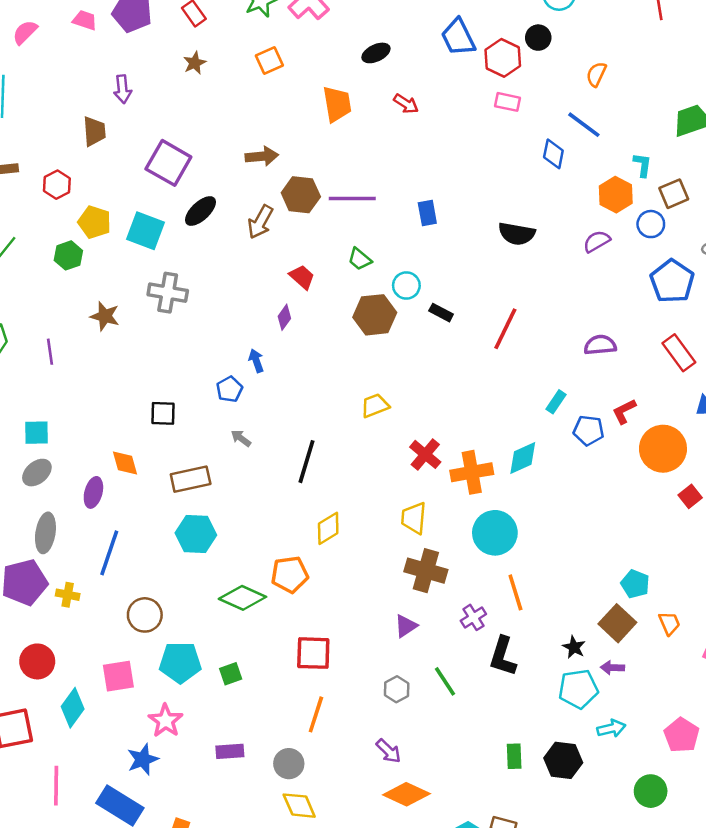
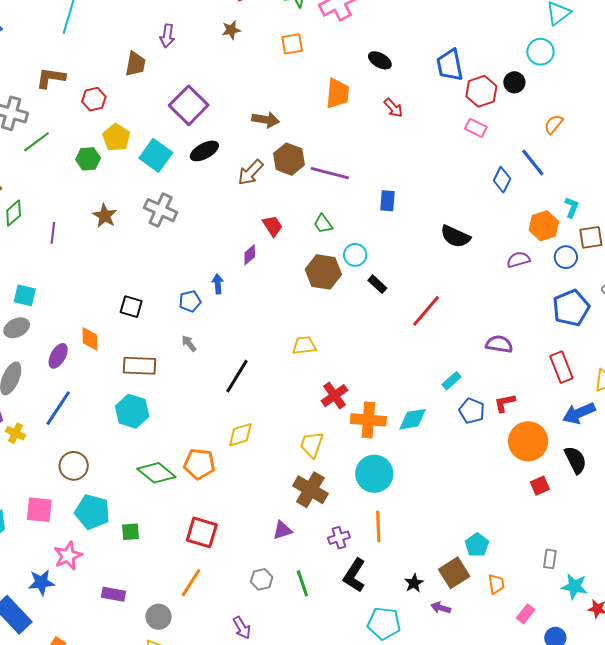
black ellipse: (376, 53) -> (380, 60), turned 40
cyan pentagon: (578, 689) -> (384, 623), moved

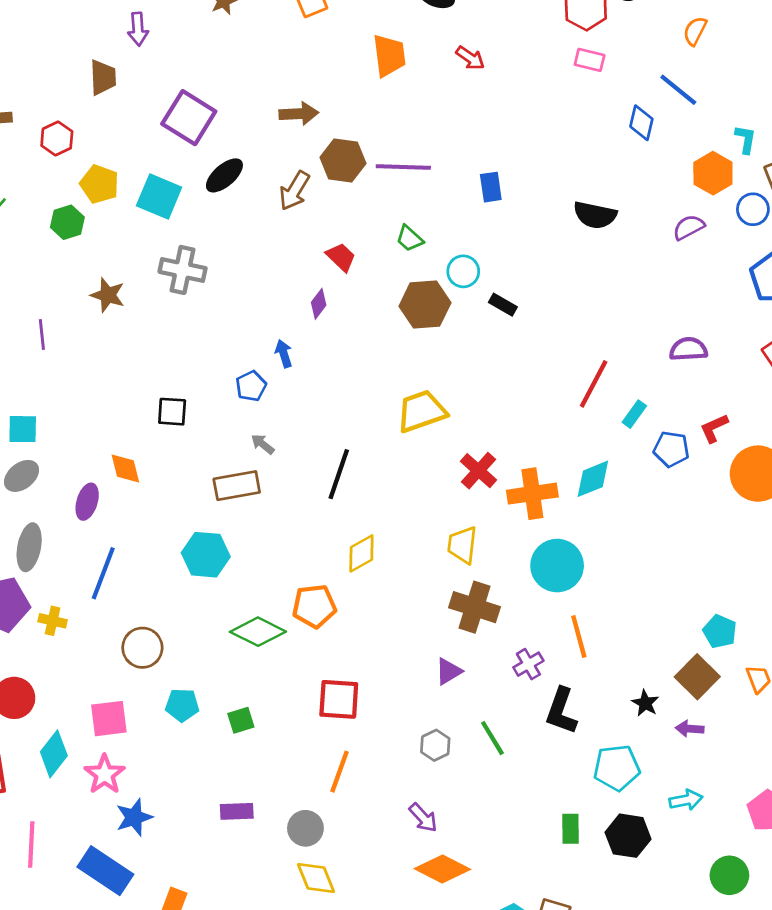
red line: (426, 311) -> (594, 384), moved
yellow trapezoid: (304, 345) -> (421, 411), size x1.5
brown rectangle: (140, 366) -> (237, 486), moved
cyan pentagon: (92, 512) -> (182, 705), size x0.7
pink star: (68, 556) -> (105, 774), moved

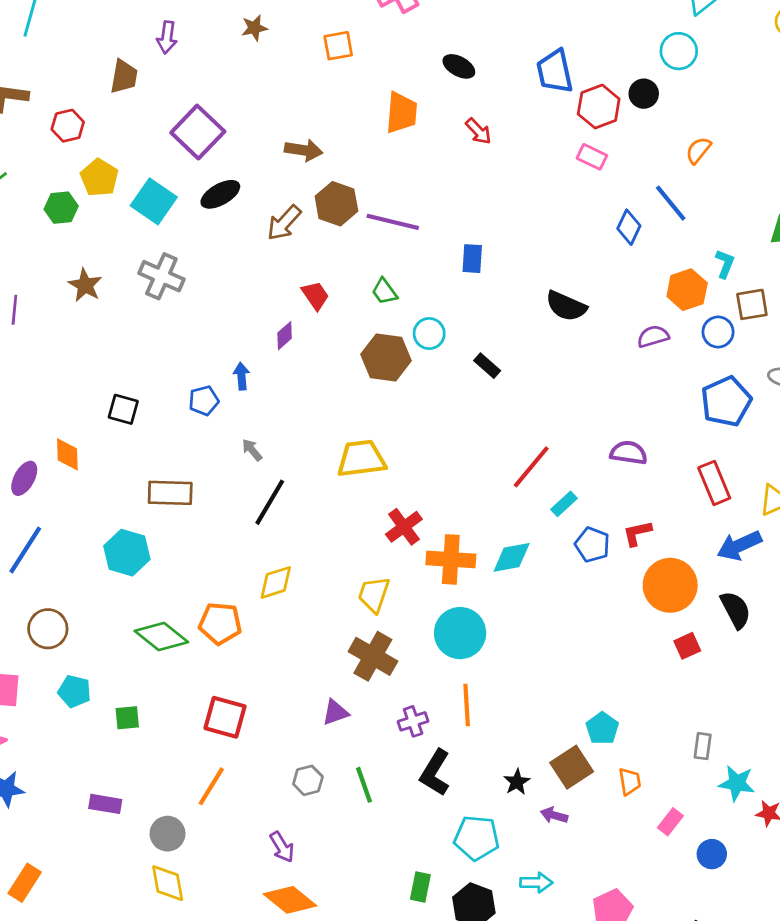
black rectangle: (503, 305) -> (487, 366), moved
gray arrow: (263, 444) -> (252, 450), moved

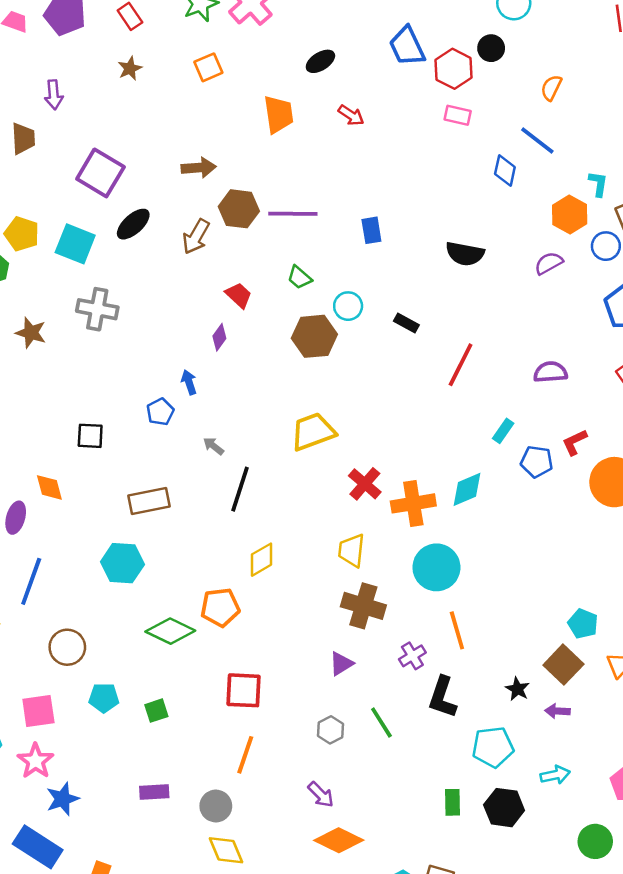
black ellipse: (459, 66) -> (320, 61), turned -48
red line: (531, 467) -> (461, 365), moved

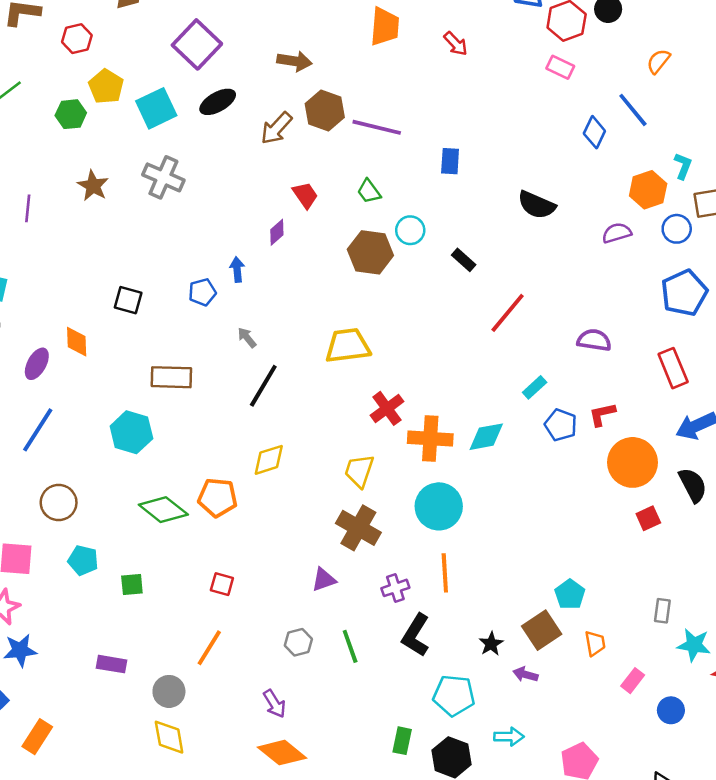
cyan square: (75, 244) -> (156, 108), turned 30
red square: (244, 690) -> (222, 584), size x0.6

